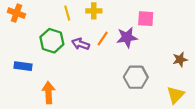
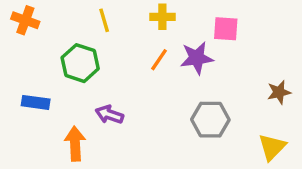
yellow cross: (94, 11) -> (162, 17), moved
purple arrow: (81, 44) -> (109, 114), moved

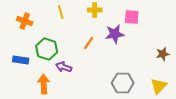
orange cross: (25, 20) -> (25, 21), moved
orange line: (159, 60) -> (89, 43), moved
green hexagon: (80, 63) -> (47, 49), moved
gray hexagon: (210, 120) -> (123, 83), moved

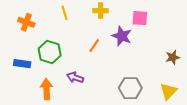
purple star: (115, 34) -> (122, 36), turned 30
purple arrow: (64, 67) -> (75, 77), moved

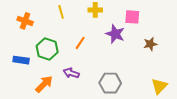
orange line: (94, 46) -> (80, 43), moved
brown star: (173, 57) -> (150, 44), moved
gray hexagon: (130, 88) -> (110, 83), moved
orange arrow: (46, 89) -> (44, 84), turned 48

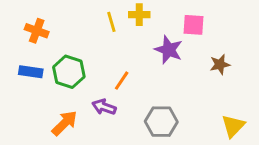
yellow line: (61, 12) -> (111, 22), moved
orange line: (80, 43) -> (122, 81), moved
blue rectangle: (21, 60) -> (31, 72), moved

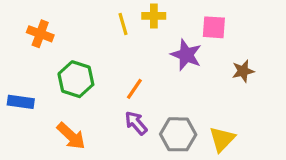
blue rectangle: (31, 72) -> (21, 102), moved
purple arrow: (104, 107) -> (136, 123), moved, turned 30
orange arrow: (64, 123) -> (71, 136), turned 88
yellow triangle: (233, 126) -> (222, 139), moved

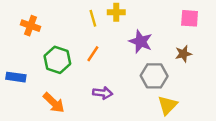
pink square: (214, 27) -> (190, 18), moved
orange line: (134, 89) -> (93, 54), moved
purple arrow: (136, 123) -> (103, 93), turned 138
gray hexagon: (178, 134) -> (154, 76), moved

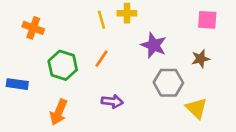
orange arrow: (54, 103) -> (59, 112), turned 70
yellow triangle: (168, 105) -> (196, 108), moved, turned -30

